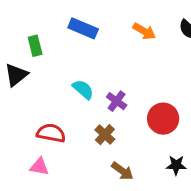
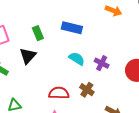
blue rectangle: (83, 28) -> (72, 28), moved
brown cross: (105, 135) -> (87, 90), moved

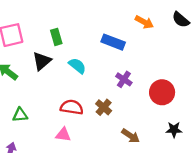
blue rectangle: (72, 28) -> (113, 42), moved
cyan semicircle: (77, 59) -> (77, 66), moved

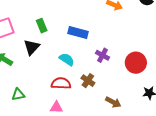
blue rectangle: (113, 42) -> (78, 32), moved
cyan semicircle: (77, 66) -> (67, 59), moved

